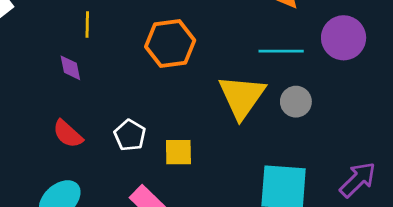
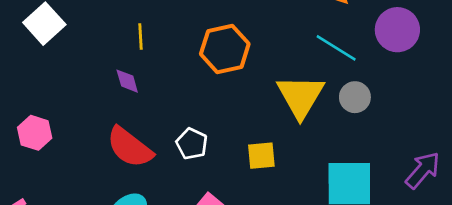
cyan line: (281, 51) -> (336, 48), turned 36
red semicircle: (68, 134) -> (130, 147), size x1.5
yellow square: (178, 152) -> (261, 156), moved

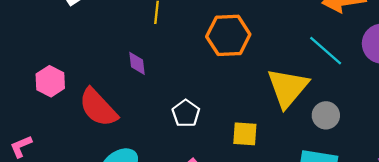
purple diamond: (127, 81) -> (137, 63), moved
gray circle: (355, 97) -> (326, 115), moved
red semicircle: (130, 147) -> (98, 108), moved

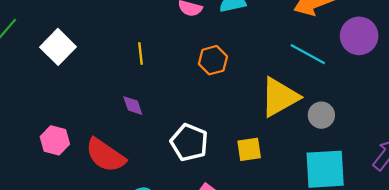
orange hexagon: (228, 35) -> (213, 60), size x0.7
yellow triangle: (288, 88) -> (280, 97), turned 33
white pentagon: (186, 113) -> (189, 142), size x1.4

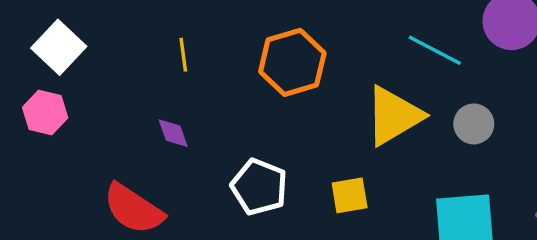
orange hexagon: (213, 60) -> (292, 62), size x1.5
gray circle: (321, 115) -> (474, 124), moved
pink hexagon: (55, 140) -> (45, 113), moved

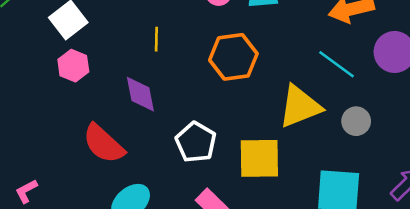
pink hexagon: (45, 113) -> (73, 66), moved
purple diamond: (173, 133) -> (140, 94), size x1.5
yellow square: (350, 195) -> (259, 158), size x1.6

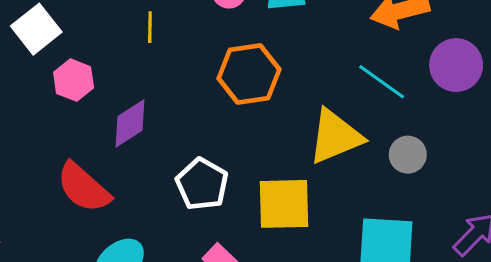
yellow line: (156, 39) -> (150, 27), moved
pink hexagon: (73, 66) -> (74, 80), moved
purple diamond: (140, 94) -> (130, 123), turned 69

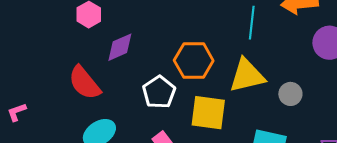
orange hexagon: (249, 74) -> (194, 61), moved
cyan line: (382, 82) -> (252, 23), moved, turned 52

